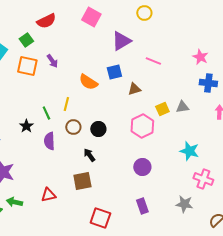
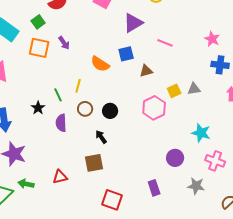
purple circle: (142, 167) -> (175, 158), moved

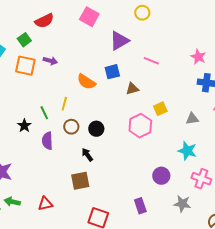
purple arrow: (64, 43) -> (50, 61), turned -40
gray triangle: (194, 89) -> (192, 119), moved
red triangle: (60, 177) -> (45, 204), moved

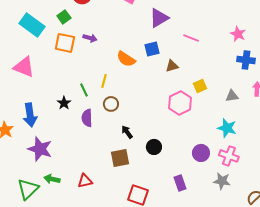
black circle: (96, 129) -> (154, 147), moved
pink cross: (201, 179) -> (229, 156), moved

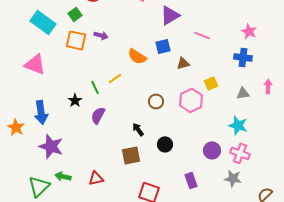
blue cross: (246, 60) -> (243, 57), moved
yellow line: (104, 81) -> (115, 78), turned 40
brown circle: (111, 104) -> (156, 101), moved
purple semicircle: (87, 118) -> (98, 115), turned 30

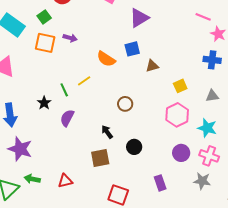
pink line: (202, 35) -> (203, 17), moved
pink hexagon: (191, 100) -> (177, 115), moved

